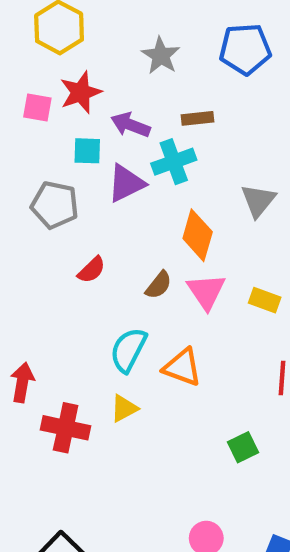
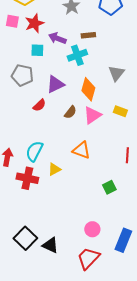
pink square: (37, 108) -> (12, 21), moved
purple triangle: (126, 183) -> (55, 84), moved
pink triangle: (206, 291) -> (92, 115), turned 30
yellow rectangle: (265, 300) -> (120, 111), moved
cyan semicircle: (128, 350) -> (34, 151), moved

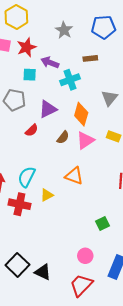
brown rectangle: (88, 35) -> (90, 58), moved
green square: (109, 187) -> (102, 223), moved

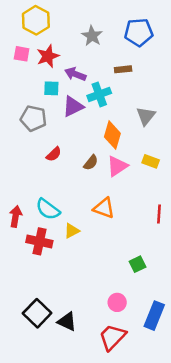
purple triangle: (48, 109) -> (73, 106), moved
cyan semicircle: (27, 177) -> (48, 209), turned -80

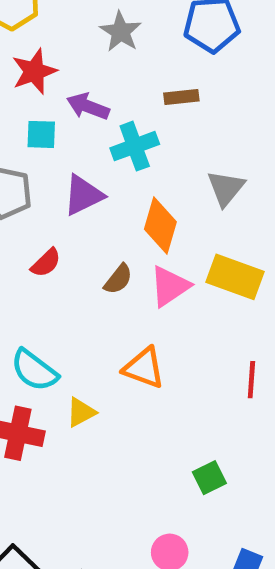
purple triangle: (73, 106) -> (83, 195), moved
yellow rectangle: (151, 161) -> (235, 277), size x1.6

